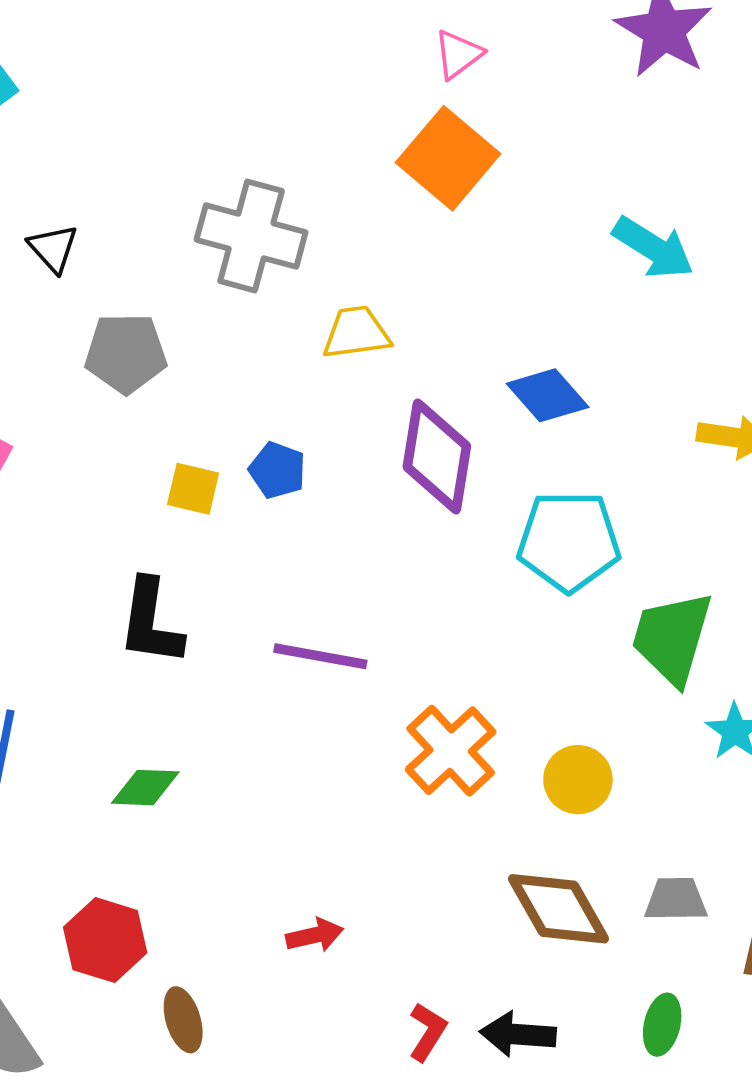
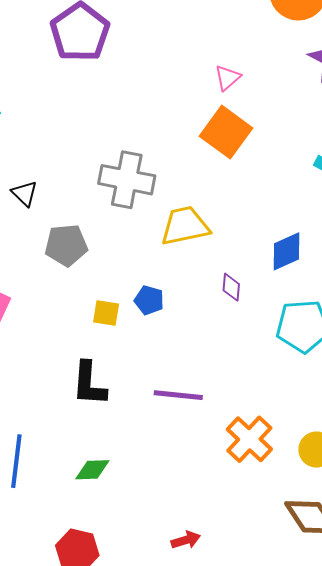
yellow trapezoid: (356, 333) -> (185, 226), size x1.4
blue diamond: (548, 395) -> (286, 251), turned -69
purple diamond: (437, 457) -> (231, 287), size x0.5

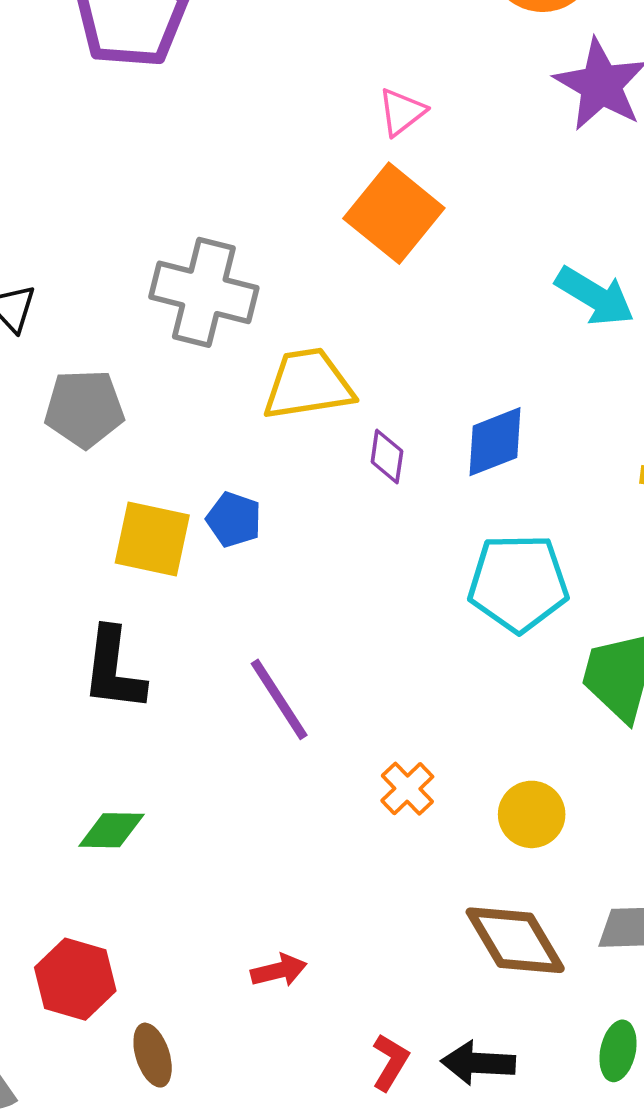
purple diamond: (231, 287) -> (387, 456), moved
yellow square: (106, 313) -> (152, 539), size x1.5
purple line: (178, 395) -> (279, 699), turned 48
orange cross: (249, 439) -> (407, 789), size x0.6

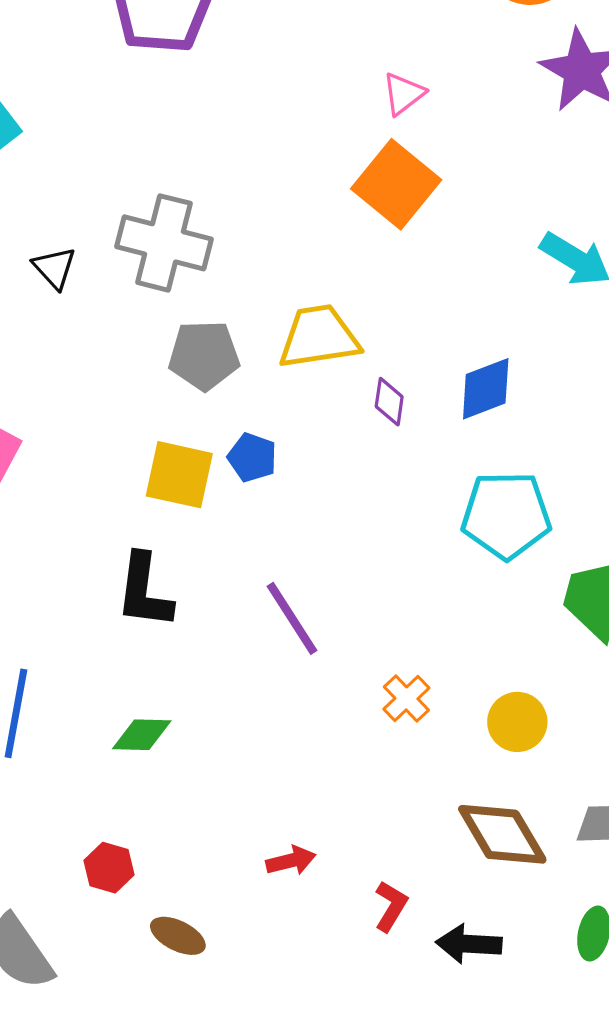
gray cross: (204, 292) -> (164, 243), moved
gray pentagon: (84, 409) -> (204, 355), moved
red hexagon: (75, 979) -> (109, 868), size x0.7
brown ellipse: (153, 1055) -> (178, 936), turned -46
red L-shape: (390, 1062) -> (391, 906), moved

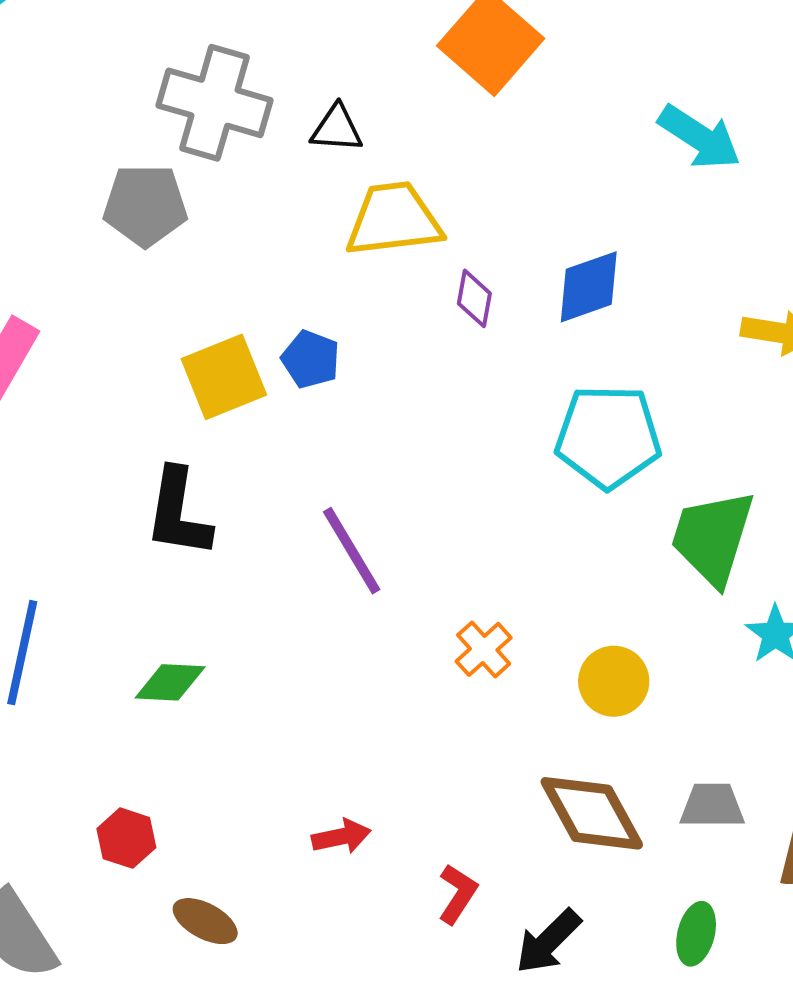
black triangle: (54, 268) -> (337, 129), moved, turned -45
gray pentagon: (204, 355) -> (145, 205), moved
yellow square: (179, 475) -> (224, 377), turned -36
black arrow: (469, 944) -> (548, 941), turned -50

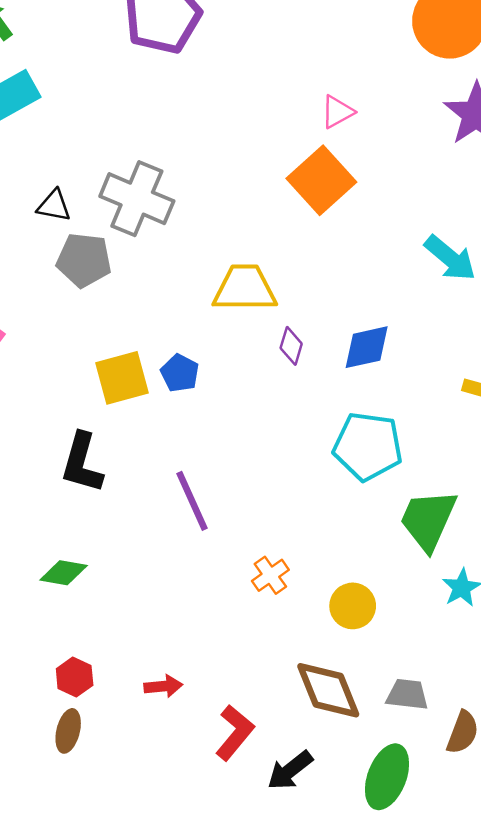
black triangle: (337, 129) -> (54, 206), moved
red hexagon: (126, 838) -> (75, 677), moved
red L-shape: (458, 894) -> (235, 733), size x1.4
brown ellipse: (205, 921) -> (68, 731), turned 69
green ellipse: (696, 934) -> (387, 777), size x1.6

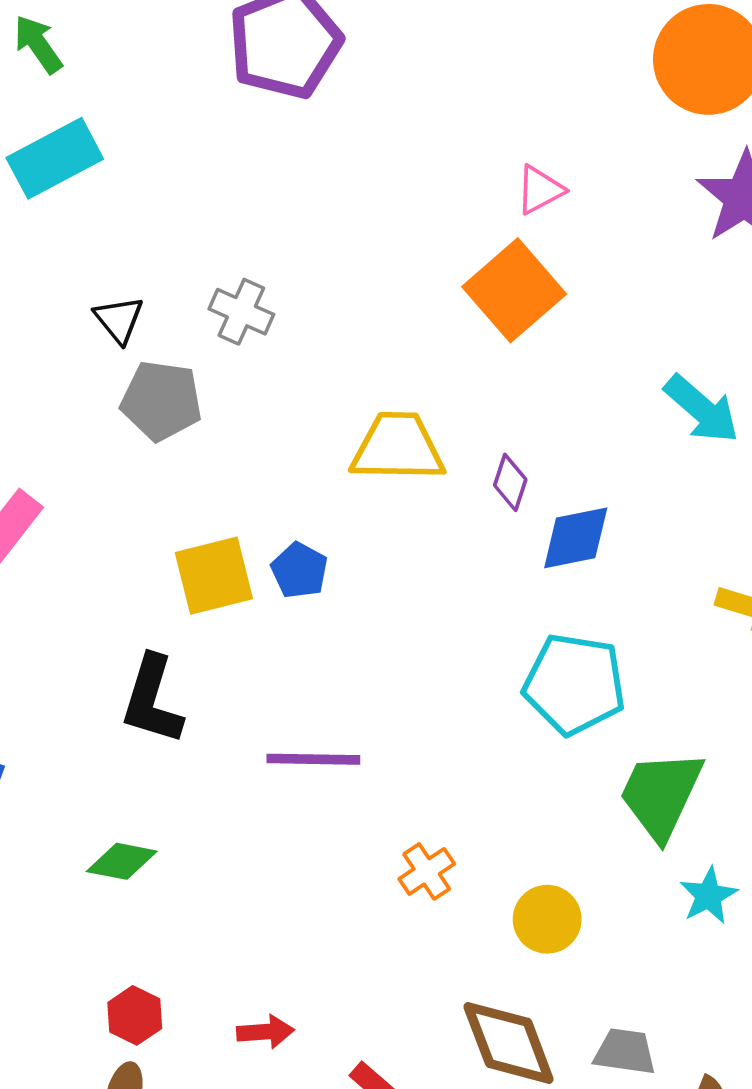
gray cross: (137, 199) -> (241, 312), size x0.6
black triangle: (54, 206) -> (119, 320), turned 39
purple diamond: (291, 346) -> (510, 482), moved
purple line: (192, 501) -> (313, 759), turned -66

